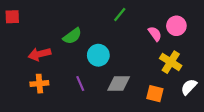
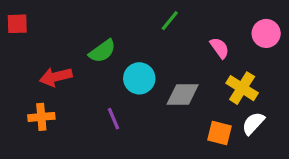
pink circle: (176, 26) -> (266, 33), moved
orange cross: (39, 84) -> (41, 117), moved
gray diamond: (119, 84) -> (183, 94), moved
white semicircle: (189, 87) -> (253, 123), moved

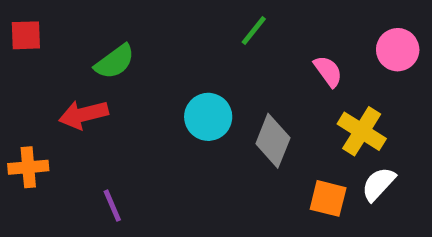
green semicircle: (102, 51) -> (115, 62), moved
gray diamond: (183, 94) -> (273, 141), turned -68
orange cross: (41, 117) -> (28, 167), moved
purple line: (114, 119) -> (112, 206), moved

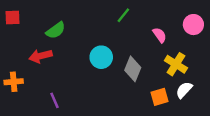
orange square: (328, 198) -> (160, 97), turned -30

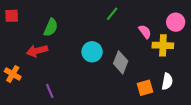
green semicircle: (56, 30) -> (51, 27), turned -30
yellow cross: (176, 64) -> (163, 45), moved, turned -30
orange cross: (14, 82) -> (13, 74), turned 35
white semicircle: (184, 90) -> (167, 81), turned 147

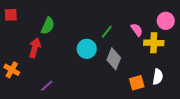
green line: (112, 14) -> (107, 32), moved
red arrow: (37, 51) -> (35, 48), turned 120
purple line: (50, 91) -> (47, 86), turned 72

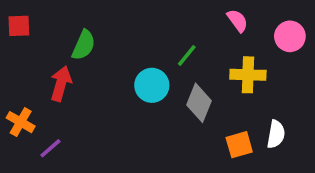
pink semicircle: (137, 30) -> (237, 21), moved
yellow cross: (154, 43) -> (248, 75), moved
purple line: (47, 86) -> (50, 148), moved

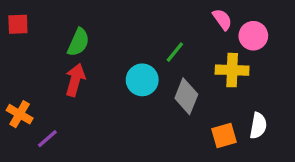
pink circle: (290, 36) -> (253, 36), moved
red arrow: (61, 84) -> (75, 80), moved

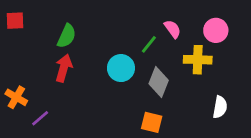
pink semicircle: (222, 19) -> (173, 29), moved
orange square: (224, 135) -> (152, 122), moved, turned 30

